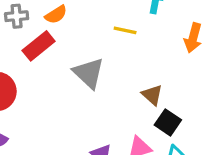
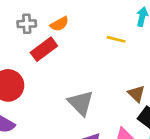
gray triangle: (89, 73) -> (81, 103), moved

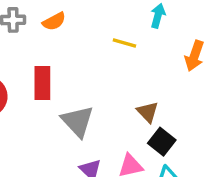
red rectangle: (44, 49) -> (42, 83), moved, turned -55

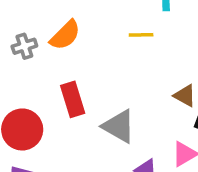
orange semicircle: (54, 21) -> (65, 35), size x1.4

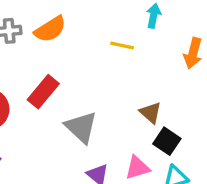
red rectangle: (73, 99) -> (43, 92), turned 44

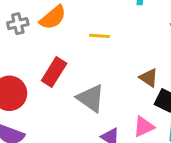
yellow line: (122, 45) -> (99, 36), moved

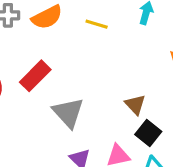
yellow line: (99, 36) -> (97, 24), moved

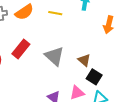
gray triangle: (68, 113) -> (54, 56), moved

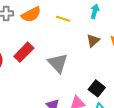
brown triangle: (84, 60) -> (93, 41), moved, turned 32

